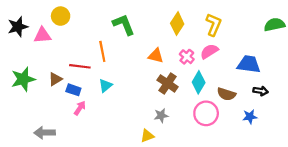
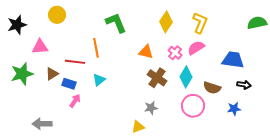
pink triangle: (42, 35) -> (40, 47), moved

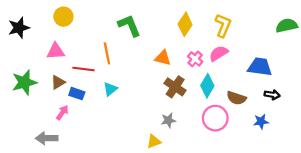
pink triangle: (40, 47) -> (56, 51), moved
pink arrow: (75, 101) -> (62, 113), moved

